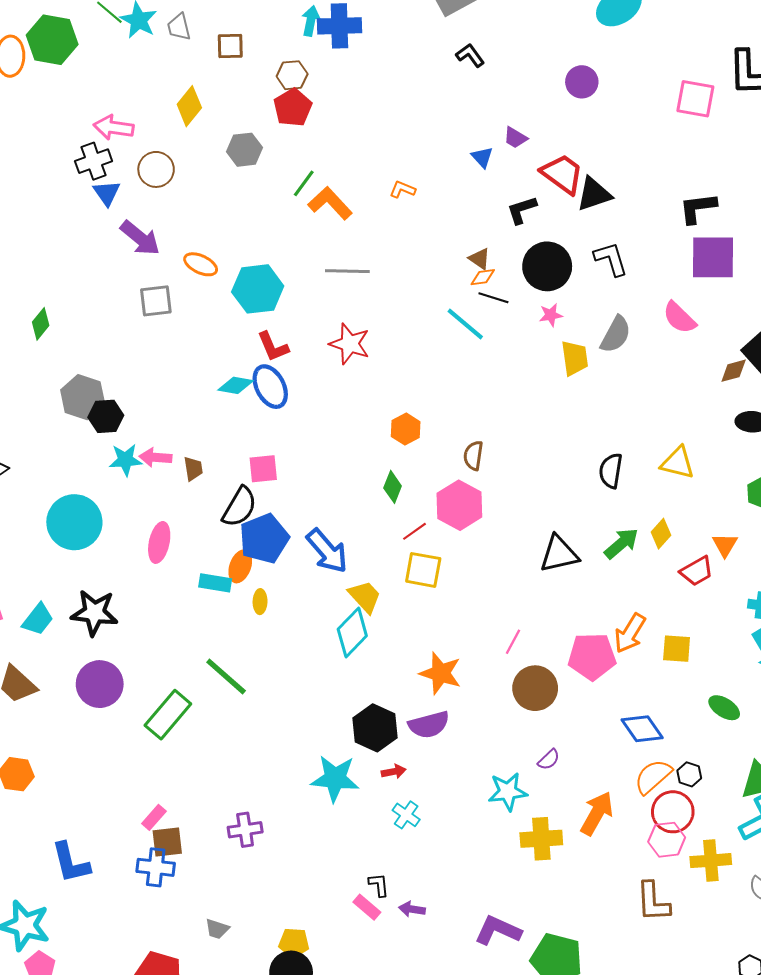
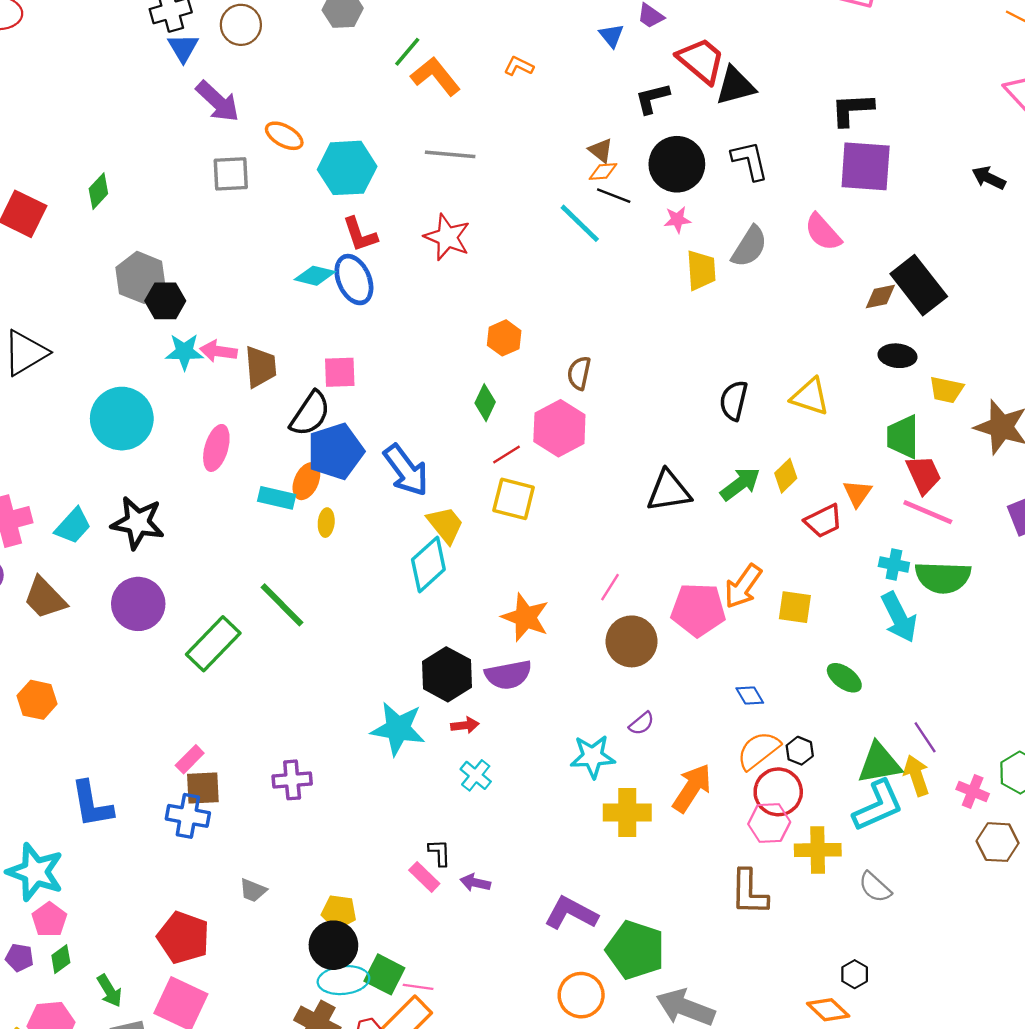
brown trapezoid: (193, 469) -> (261, 367), size x1.5
blue diamond: (642, 729) -> (750, 696), size x0.6

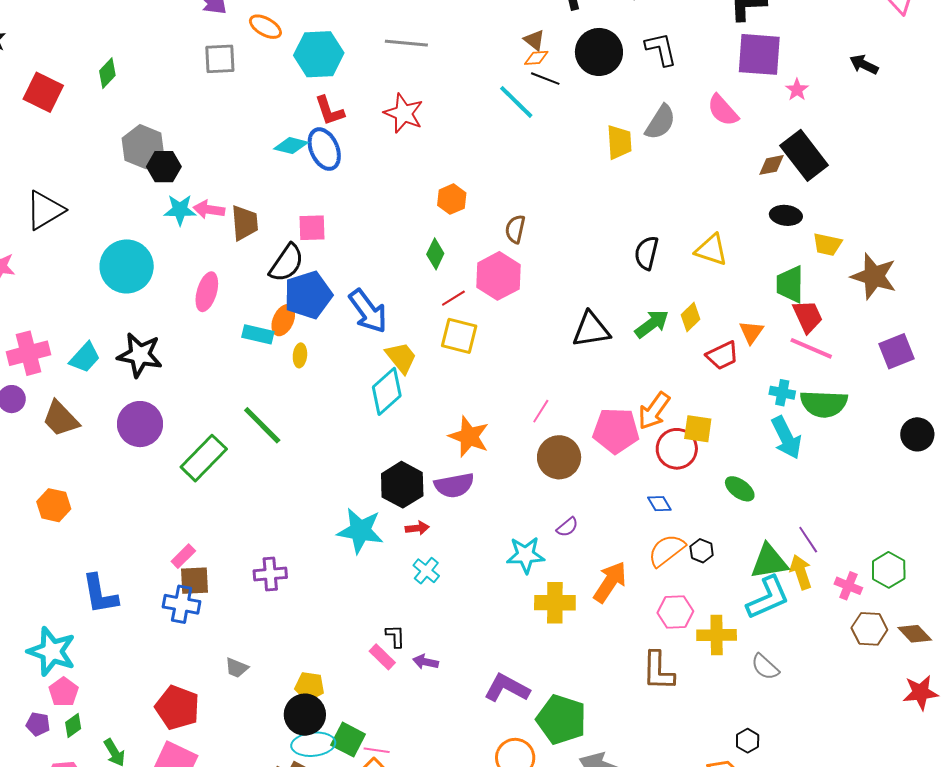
pink star: (677, 220) -> (797, 90), moved, turned -30
red circle: (778, 792) -> (677, 449), moved

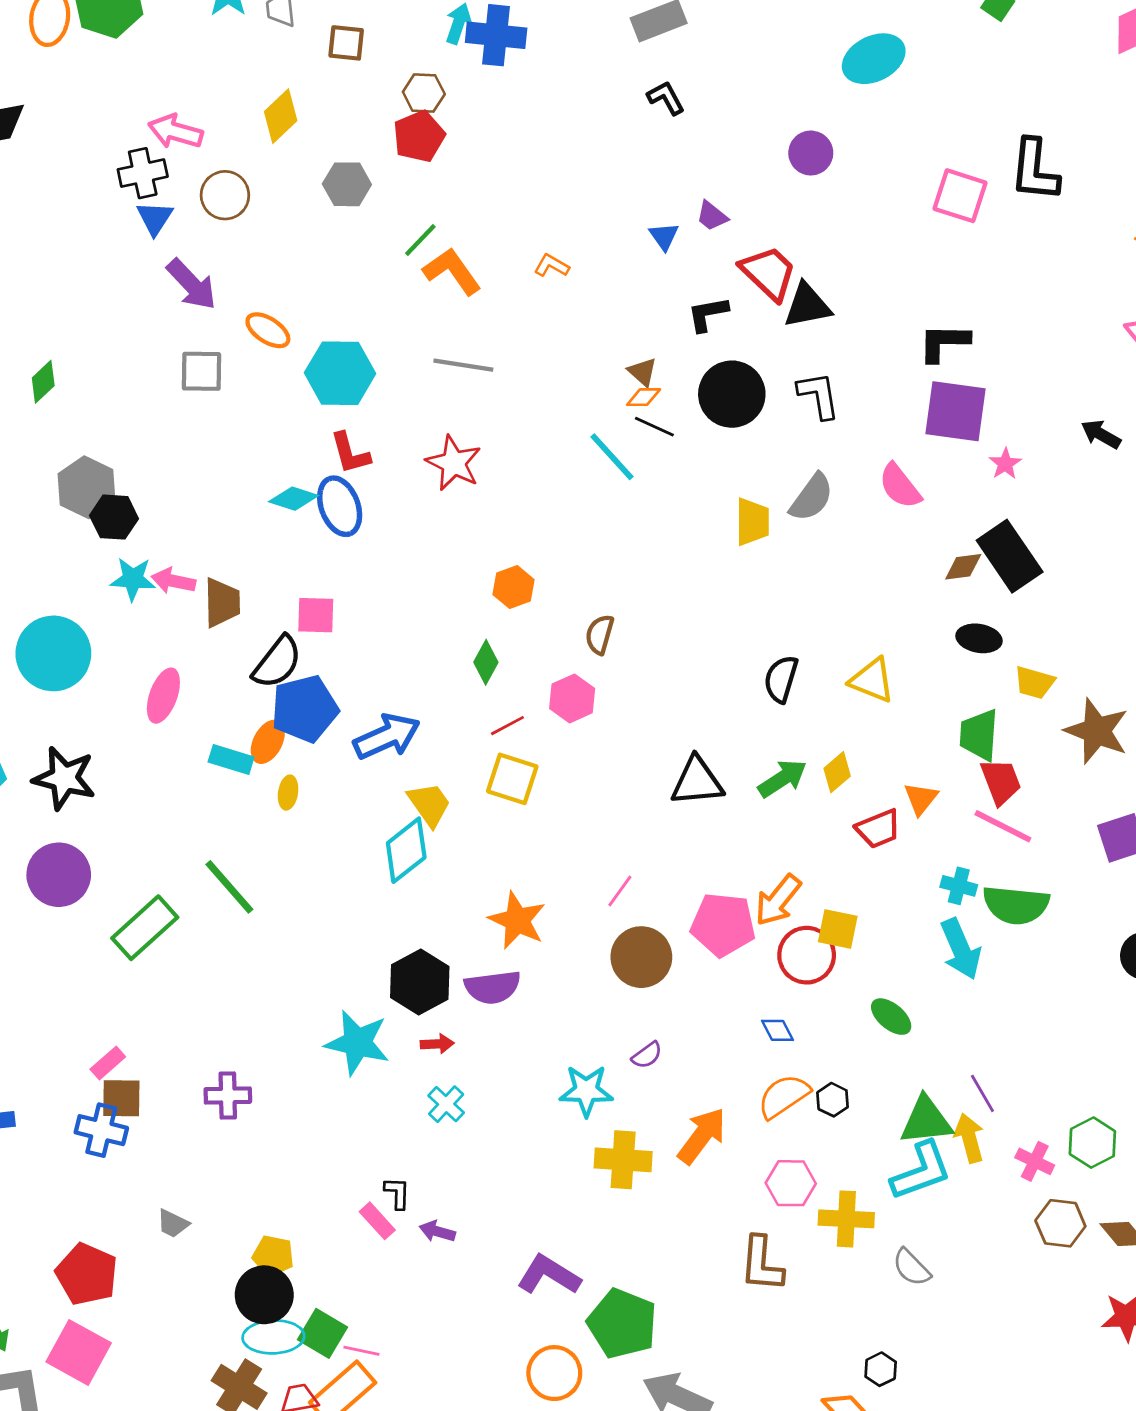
pink hexagon: (498, 276) -> (572, 698), size x0.7
blue arrow: (368, 311) -> (387, 737), turned -81

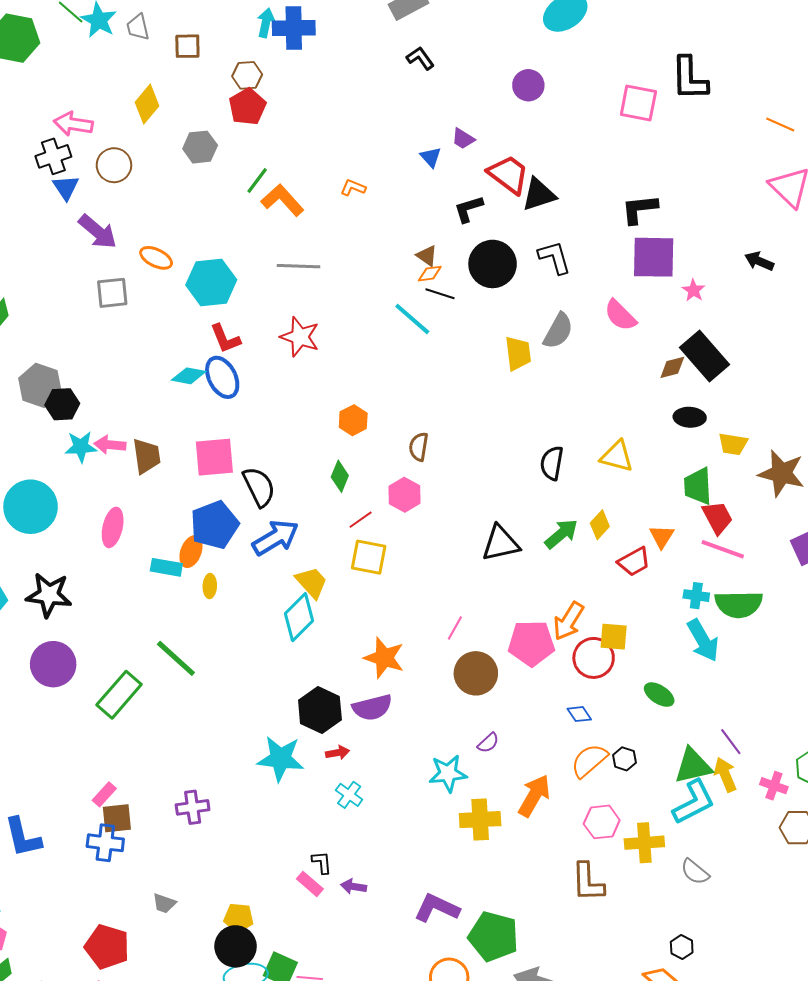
pink square: (316, 615) -> (214, 457), size x1.4
black semicircle: (277, 662) -> (259, 487), moved, turned -57

